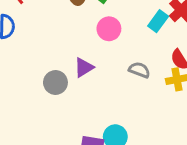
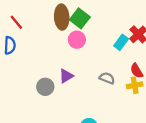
pink circle: (109, 29) -> (77, 40), moved

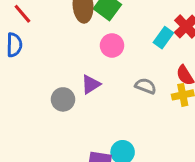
pink circle: (77, 40) -> (112, 45), moved

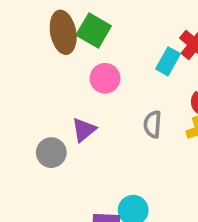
gray semicircle: (146, 86) -> (153, 124), turned -100

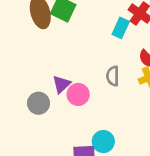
pink circle: (105, 78) -> (78, 94), moved

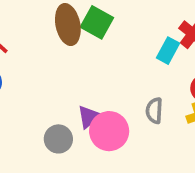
pink circle: (78, 94) -> (109, 131), size x1.4

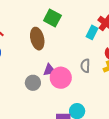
brown ellipse: (68, 25) -> (37, 39), moved
purple triangle: (89, 117) -> (49, 70), turned 32

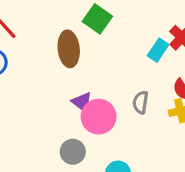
purple triangle: (49, 70) -> (82, 102), turned 40
gray circle: (33, 83) -> (73, 152), moved

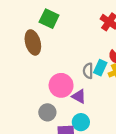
cyan rectangle: (158, 50) -> (100, 68), moved
purple triangle: (82, 102) -> (79, 96), moved

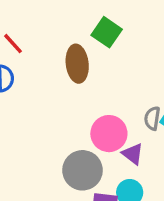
gray circle: (47, 112) -> (82, 170), size x1.5

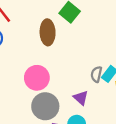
pink circle: (109, 134) -> (37, 78), moved

